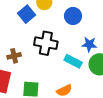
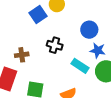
blue circle: (73, 16) -> (89, 30), moved
black cross: (46, 43) -> (55, 45), size x0.7

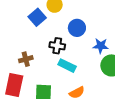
blue circle: (89, 30) -> (77, 28), moved
cyan rectangle: (80, 66) -> (67, 66), moved

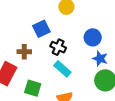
blue square: (37, 17) -> (41, 29), moved
blue circle: (77, 28) -> (93, 37), moved

